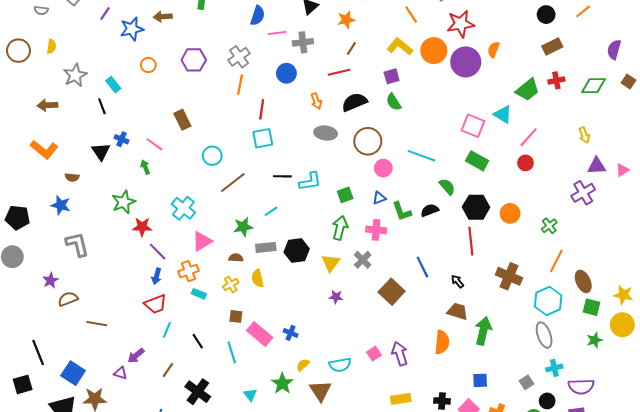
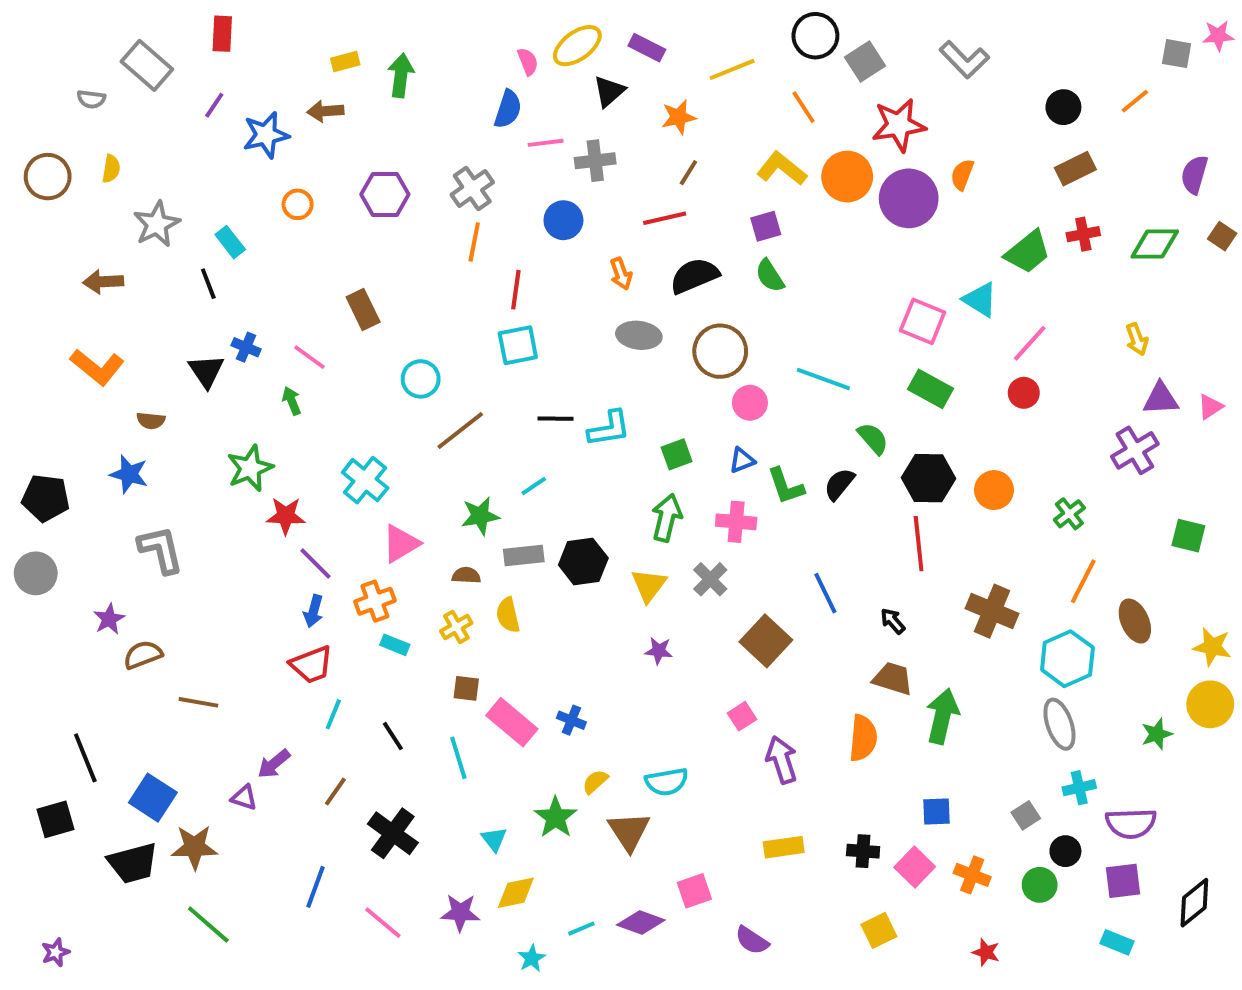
black semicircle: (430, 210) -> (839, 484), turned -30
green square: (591, 307) -> (1188, 536), moved
pink square: (374, 354) -> (742, 716), moved

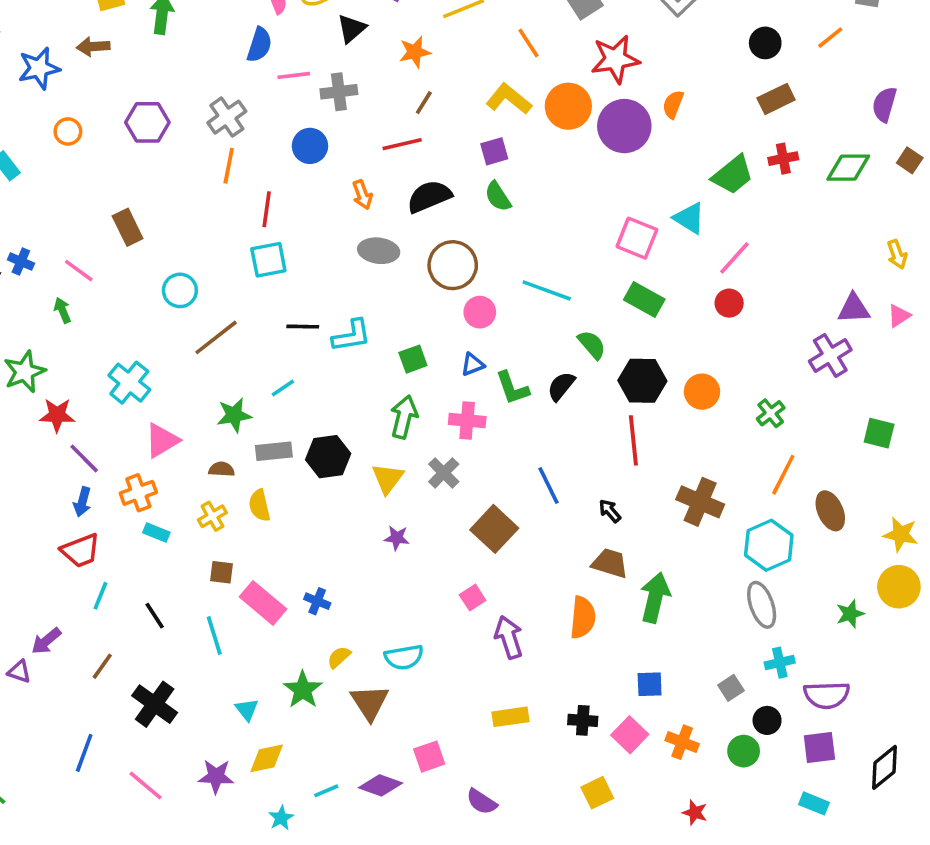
yellow arrow: (1137, 339) -> (897, 254), moved

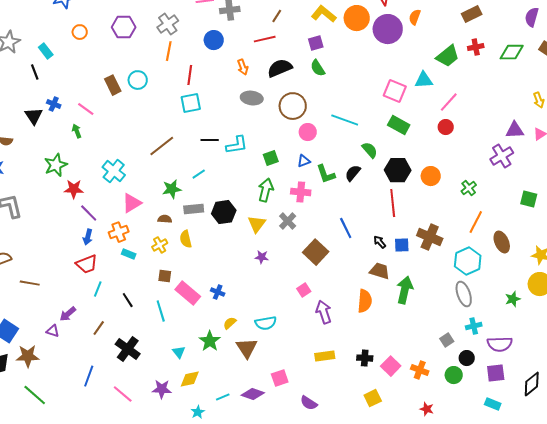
cyan triangle: (689, 218) -> (424, 80), turned -36
cyan circle: (180, 290) -> (138, 80), moved
blue square: (650, 684) -> (402, 245), moved

